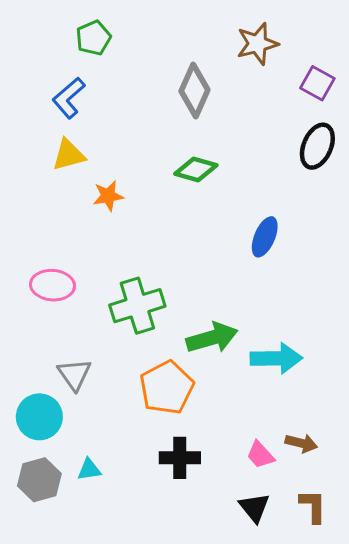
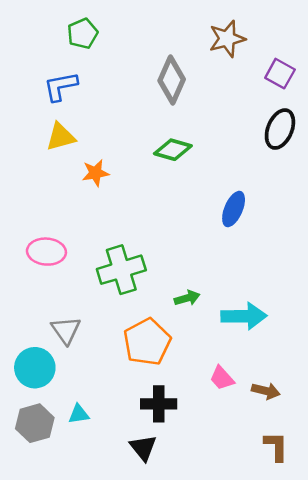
blue L-shape: (69, 98) -> (61, 86), turned 30
green arrow: (212, 338) -> (187, 298), size x0.6
pink trapezoid: (260, 455) -> (222, 378), moved
black triangle: (254, 508) -> (143, 448), moved

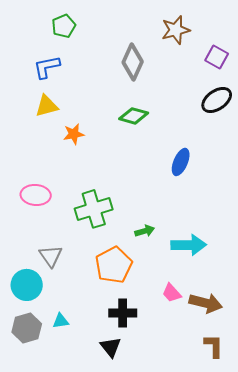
black ellipse: (280, 129) -> (217, 100), turned 32
brown arrow: (266, 391) -> (206, 303), size x1.5

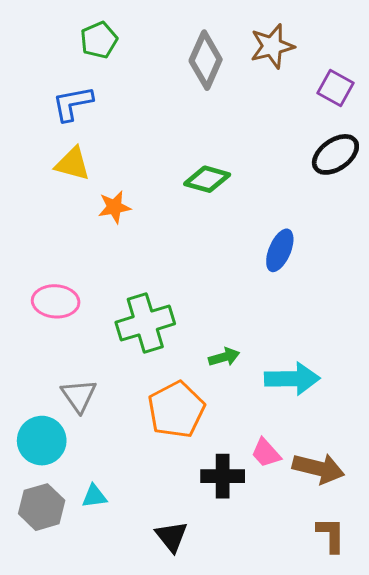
gray diamond: (133, 62) -> (206, 60), moved
yellow triangle: (47, 106) -> (73, 164), turned 30
black cross: (123, 313) -> (223, 476), moved

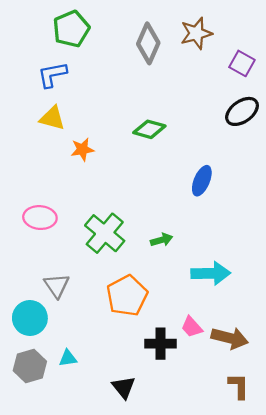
green pentagon: (99, 40) -> (71, 29), size x1.4
green cross: (145, 323) -> (105, 233), turned -33
green arrow: (224, 357) -> (162, 240), moved

